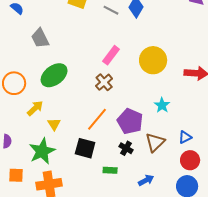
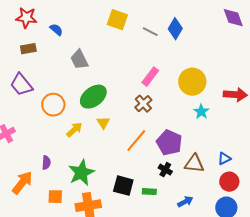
cyan star: (162, 105) -> (201, 112), moved
yellow triangle: (54, 124) -> (103, 123), moved
brown triangle: (155, 142) -> (194, 164), turned 50
black square: (85, 148) -> (123, 186), moved

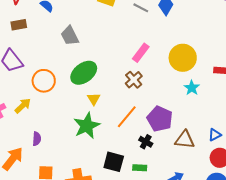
yellow arrow: (74, 130) -> (23, 106), moved
black cross: (165, 170) -> (146, 142), moved
green star: (81, 173) -> (87, 126), moved

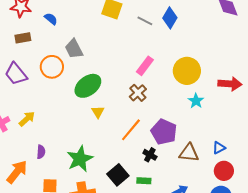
orange circle: (44, 81) -> (52, 67), moved
green star: (87, 126) -> (80, 159), moved
black square: (114, 162) -> (118, 175), turned 35

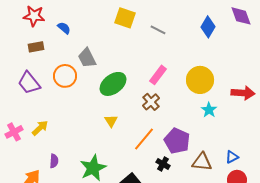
blue diamond: (170, 18) -> (208, 27), moved
green ellipse: (88, 86) -> (113, 84), moved

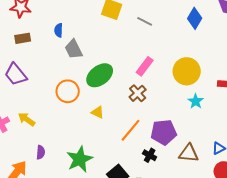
blue semicircle: (64, 28) -> (59, 30), moved, turned -128
orange circle: (65, 76) -> (68, 91), moved
yellow triangle: (111, 121) -> (98, 112), turned -32
yellow arrow: (40, 128) -> (27, 119), turned -102
purple pentagon: (177, 141) -> (164, 132), turned -30

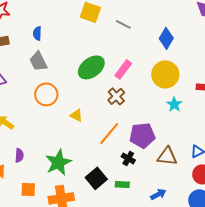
blue diamond: (195, 18) -> (166, 38), moved
gray trapezoid: (74, 49) -> (38, 61), moved
green ellipse: (100, 75) -> (91, 67), moved

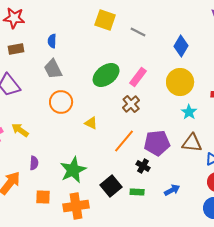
brown triangle: (167, 156) -> (192, 143), moved
blue arrow: (158, 194) -> (172, 190), moved

